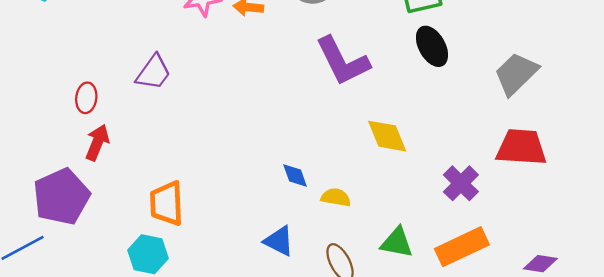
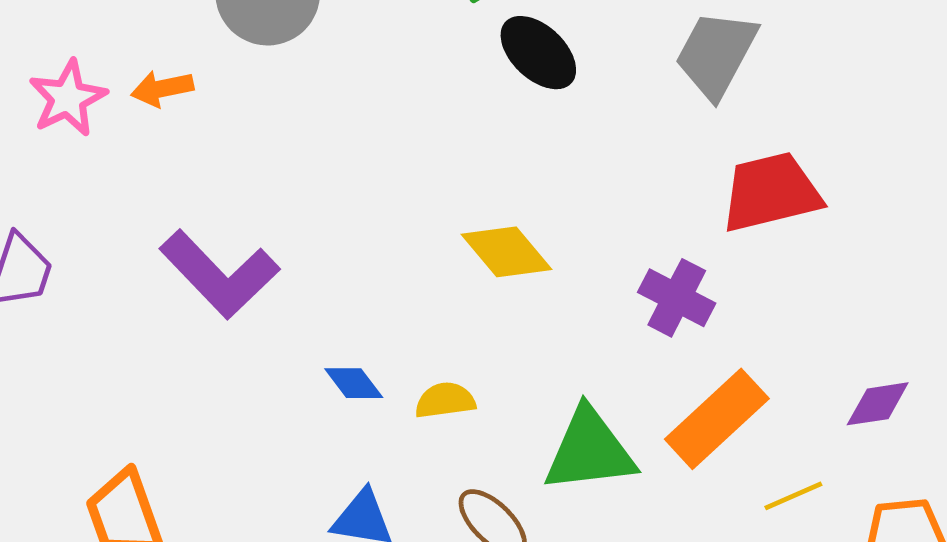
purple L-shape: (343, 61) -> (219, 274), moved
green triangle: (397, 243) -> (590, 450), size x1.4

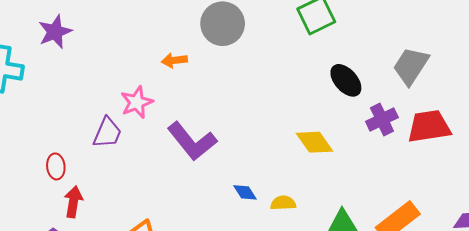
black ellipse: (538, 53) -> (346, 80), moved
pink star: (68, 98) -> (137, 102), moved
purple cross: (677, 298) -> (382, 119), moved, turned 32

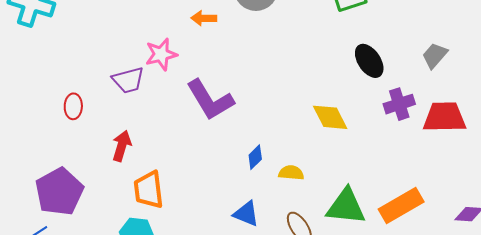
gray trapezoid: (411, 66) -> (435, 55), size x0.7
purple trapezoid: (107, 133) -> (128, 80), turned 44
blue diamond: (245, 192) -> (255, 157), turned 70
red arrow: (73, 202) -> (122, 146), moved

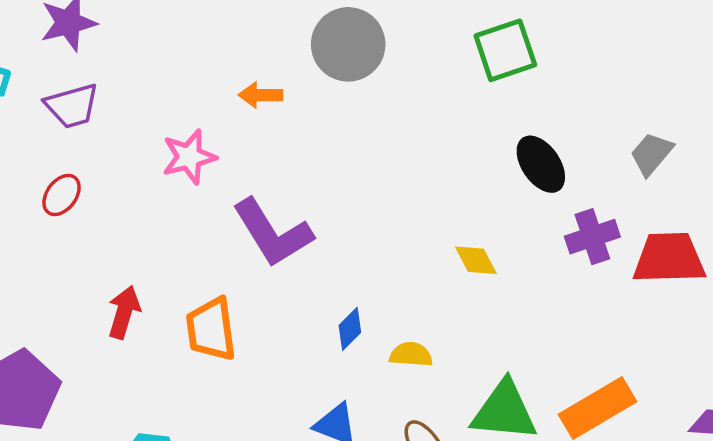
purple trapezoid: (128, 80) -> (72, 106), moved
red ellipse: (73, 106) -> (62, 195), moved, turned 35
yellow diamond: (330, 117) -> (476, 260), size x0.7
orange trapezoid: (149, 190) -> (211, 329), moved

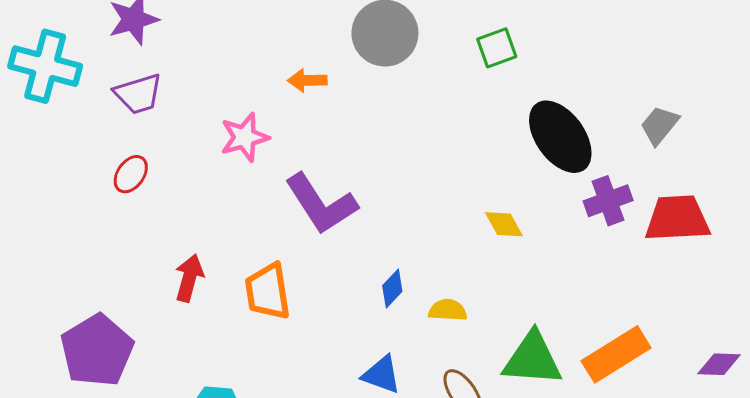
green square: (505, 50) -> (497, 48), moved, size x0.7
black ellipse: (541, 164) -> (560, 137), size x1.4

